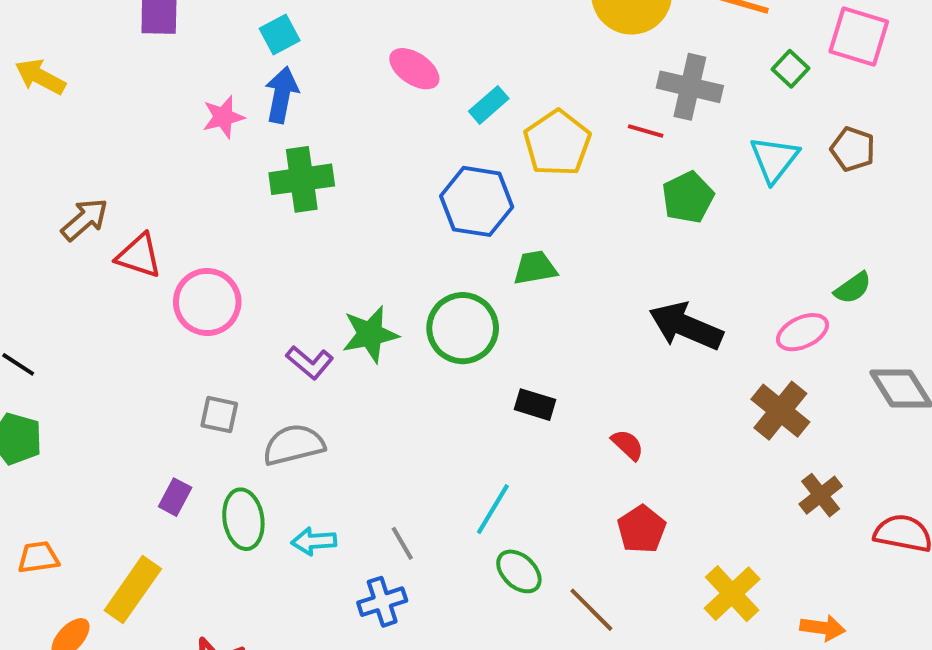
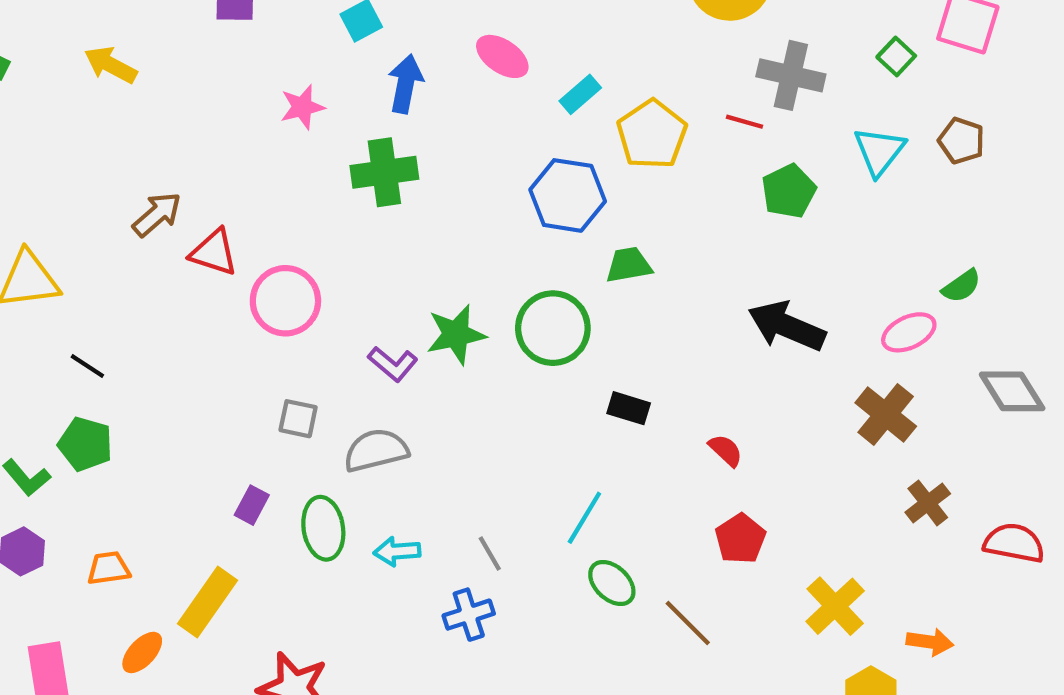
blue arrow: (282, 95) -> (405, 84), moved

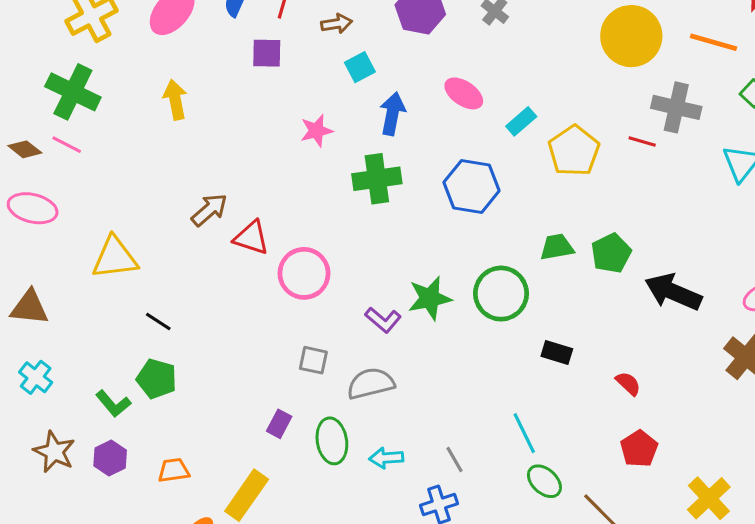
yellow arrow: (111, 65) -> (175, 100), turned 51
green pentagon: (789, 191) -> (611, 253), moved
blue hexagon: (568, 195) -> (472, 187), moved
cyan line: (584, 518) -> (524, 433), turned -57

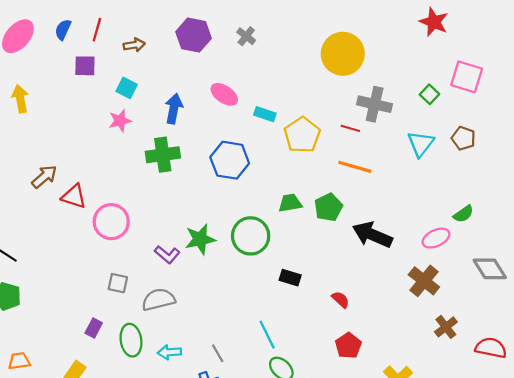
orange line: (713, 42) -> (355, 167), moved
cyan square: (360, 67) -> (127, 88), moved, turned -35
cyan rectangle: (521, 121) -> (265, 114), turned 60

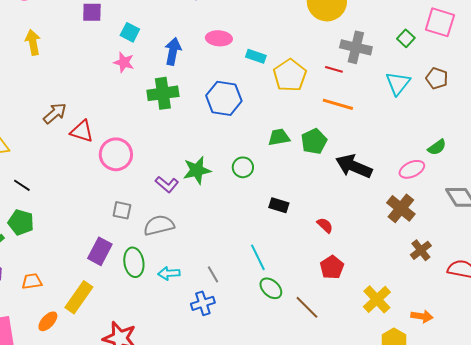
pink ellipse: (224, 94) -> (219, 38), turned -30
pink star: (120, 121) -> (124, 62), turned 30
green circle: (251, 236) -> (243, 167), size x0.6
purple rectangle: (94, 328) -> (100, 251), size x1.5

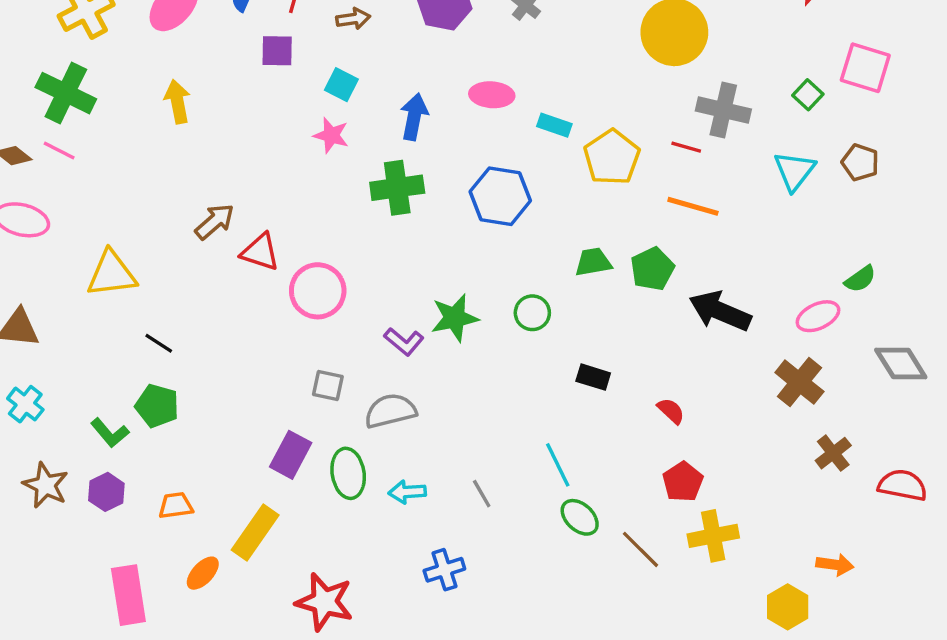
yellow cross: (377, 299) -> (713, 536), moved, turned 32
blue cross: (203, 303) -> (444, 570), moved

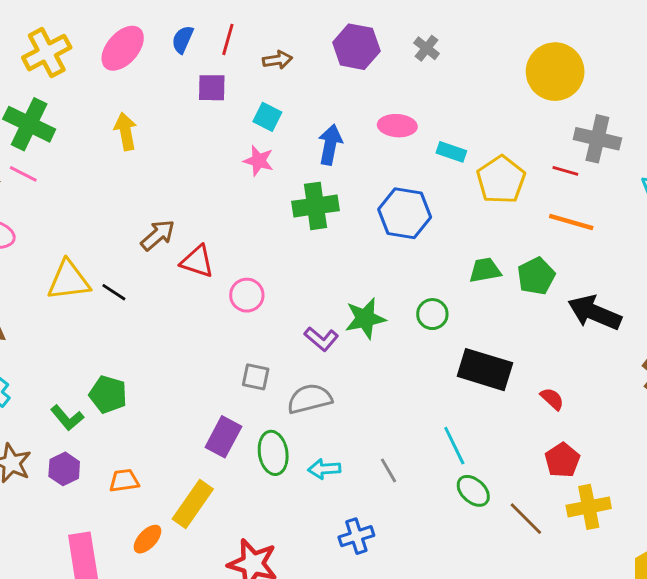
pink circle: (318, 291) -> (247, 295), size x0.7
black line: (159, 343) -> (114, 292), moved
black rectangle: (593, 377) -> (485, 370), size x1.8

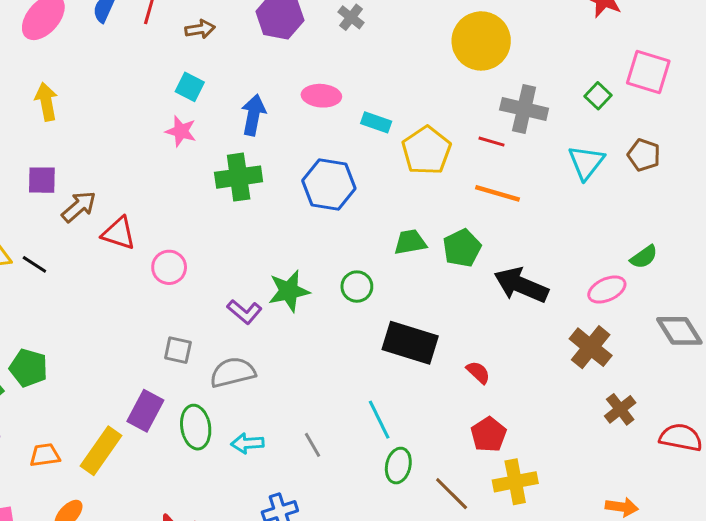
purple square: (212, 88) -> (42, 180), moved
green ellipse: (473, 491) -> (398, 466), turned 60
yellow rectangle: (193, 504) -> (101, 451), moved

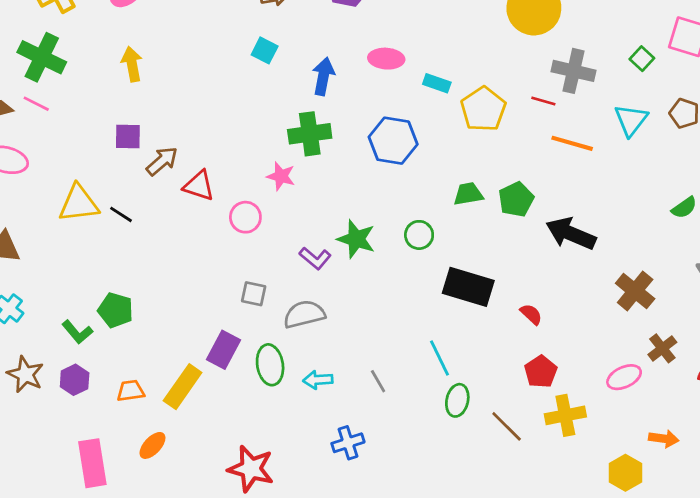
pink star: (181, 131) -> (281, 176), moved
orange line: (497, 193) -> (572, 143), moved
pink ellipse: (607, 289) -> (624, 377), moved
green star: (289, 291) -> (356, 239), turned 30

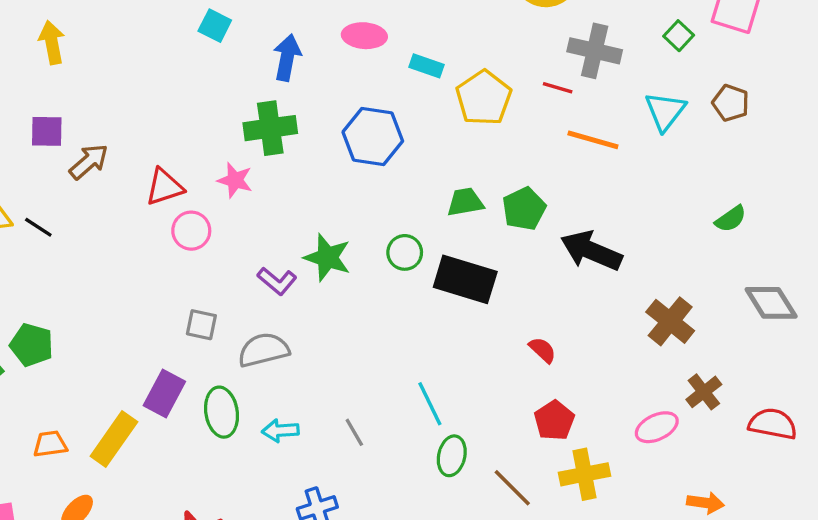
red triangle: (199, 186) -> (164, 187), moved, turned -36
black rectangle: (468, 287) -> (465, 279), moved

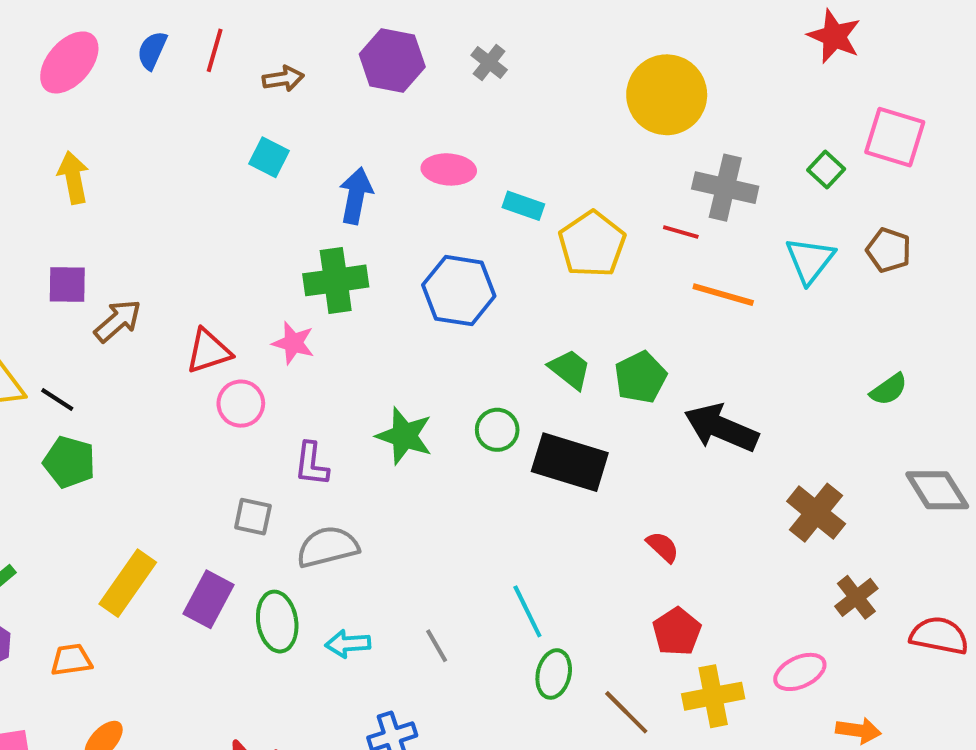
green trapezoid: (465, 202) -> (570, 369), turned 48
purple L-shape: (277, 281) -> (311, 464), moved, turned 57
green pentagon: (32, 345) -> (69, 462), moved
pink ellipse: (657, 427) -> (800, 672), moved
yellow rectangle: (114, 439) -> (128, 583), moved

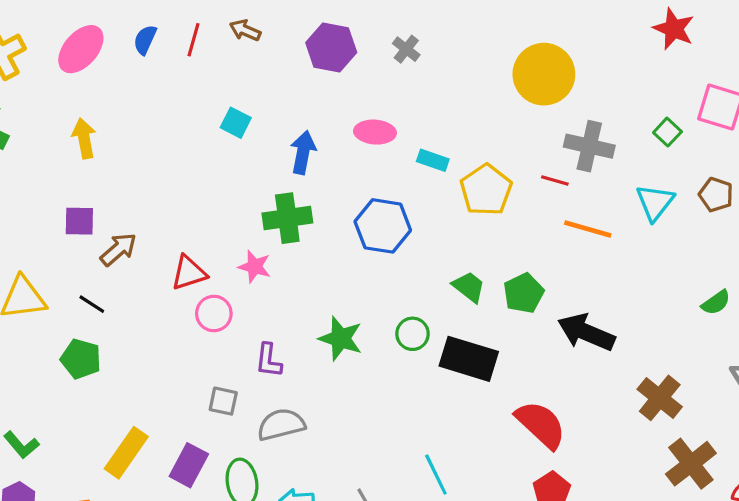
brown arrow: (283, 79) -> (245, 30), moved, turned -148
black line: (57, 400) -> (92, 304), moved
red semicircle: (663, 547) -> (541, 425), size x2.0
brown cross: (856, 597) -> (691, 464), size x1.5

